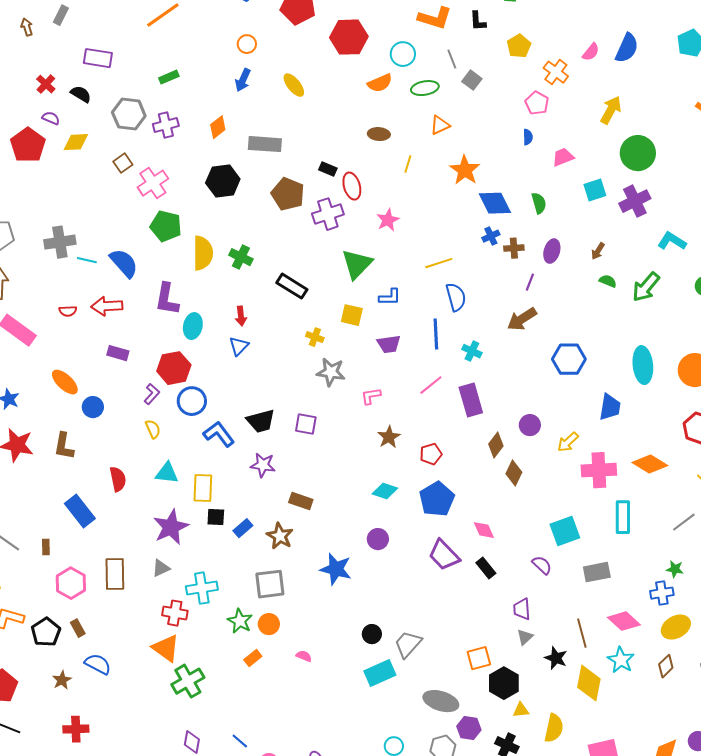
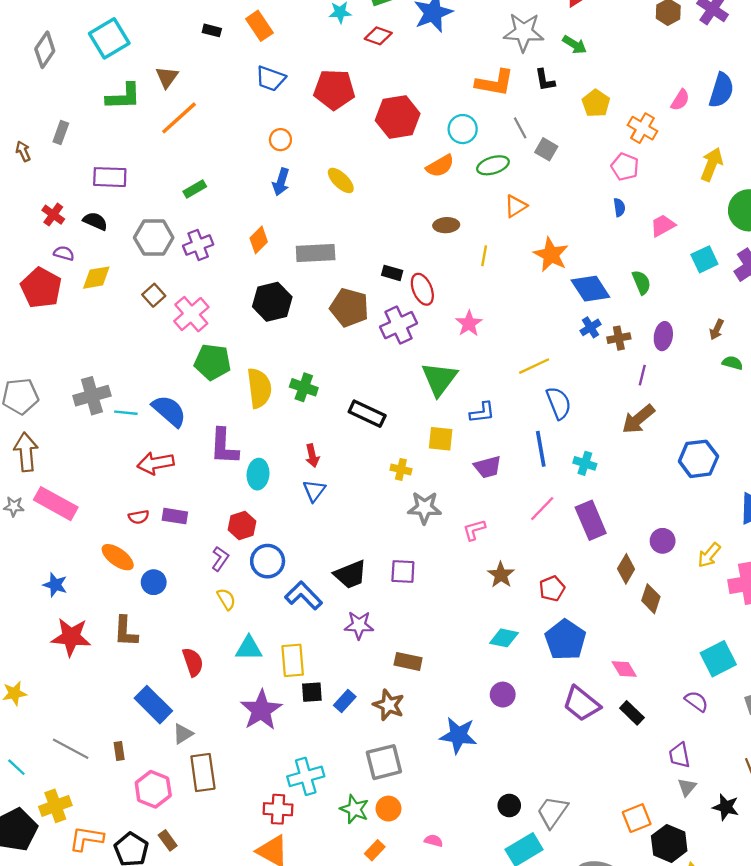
red semicircle: (68, 311) -> (139, 517), moved
red hexagon: (174, 368) -> (242, 525), size x0.7
gray triangle: (161, 568) -> (183, 734), moved

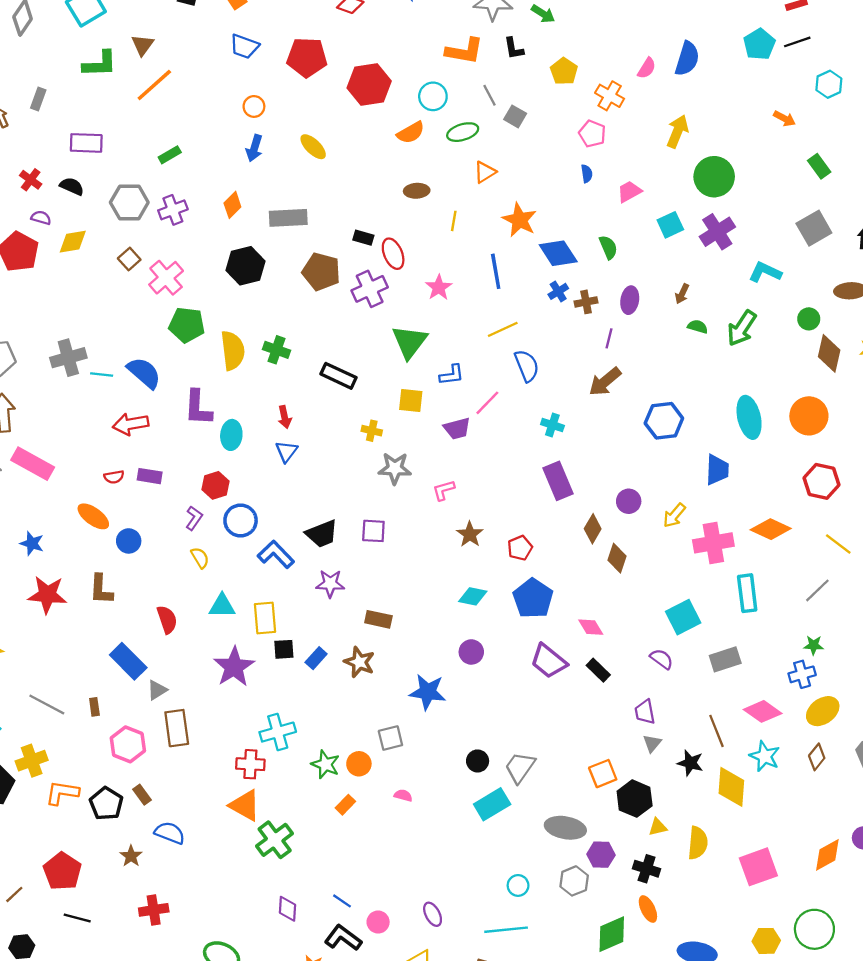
blue line: (541, 449) -> (496, 271), moved
pink line: (542, 509) -> (487, 403), moved
gray square: (384, 762) -> (390, 738), moved, size x0.7

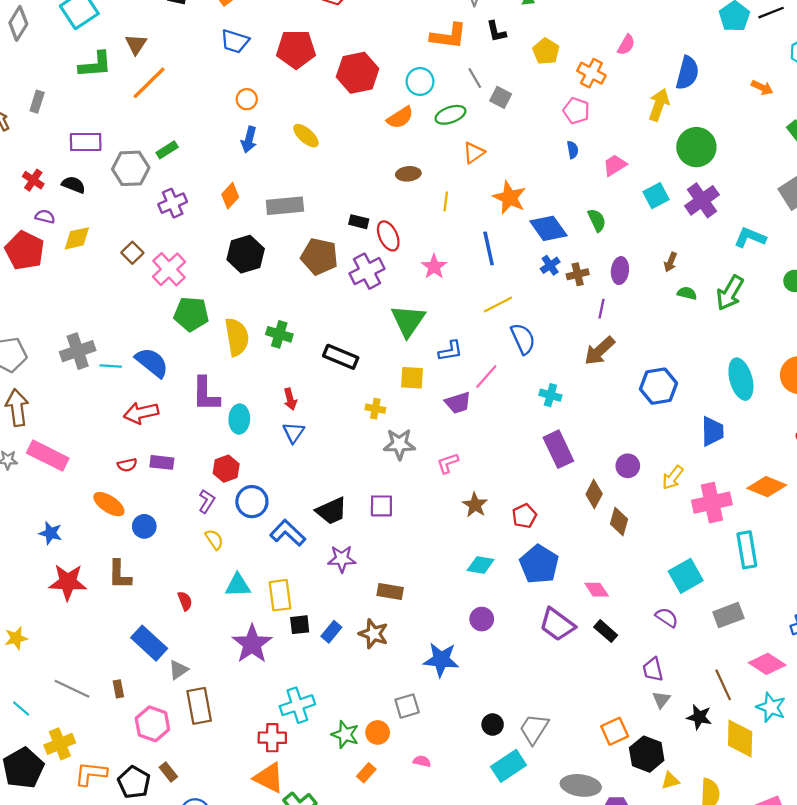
blue semicircle: (687, 59) -> (687, 73), moved
gray hexagon: (129, 202) -> (131, 168), moved
red semicircle: (167, 619) -> (185, 601), size x0.7

